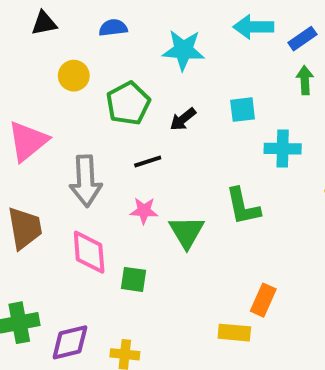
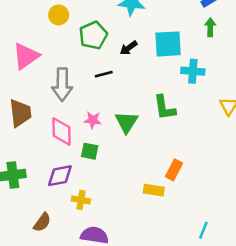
cyan square: (243, 110) -> (168, 44), size x1.6
pink star: (144, 211) -> (93, 120), moved
purple diamond: (70, 342) -> (60, 176), moved

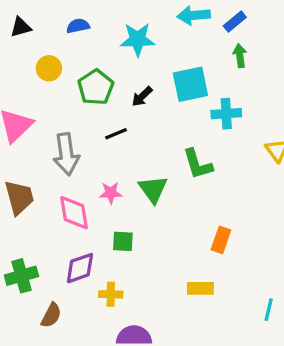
green square: (90, 151) -> (123, 241), moved
yellow rectangle: (154, 190) -> (200, 288), moved
brown semicircle: (42, 222) -> (51, 315), moved

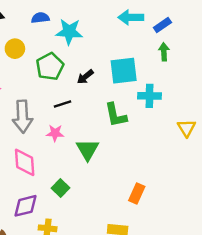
cyan star: (138, 39) -> (69, 32), moved
green L-shape: (198, 164) -> (116, 115), moved
pink star: (111, 193) -> (55, 133), moved
green square: (123, 241) -> (61, 188), turned 36

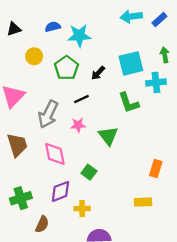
green arrow: (164, 52) -> (165, 55), moved
gray arrow: (23, 116) -> (48, 114), turned 36

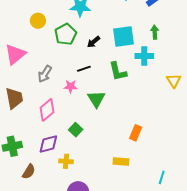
black line: (81, 99) -> (84, 69), moved
gray arrow: (48, 114) -> (45, 74), size x0.7
pink diamond: (55, 154) -> (47, 110), turned 55

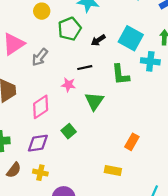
cyan square: (124, 37) -> (131, 38), turned 30
gray arrow: (45, 74) -> (40, 57), moved
yellow cross: (66, 161) -> (40, 173), moved

